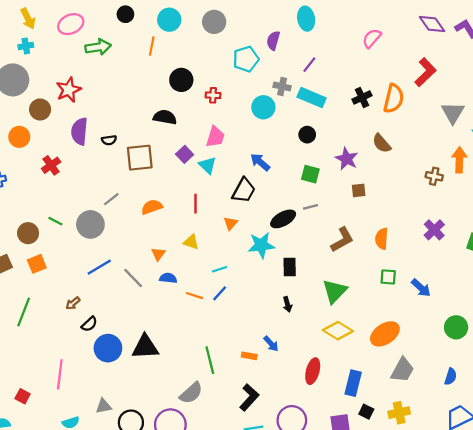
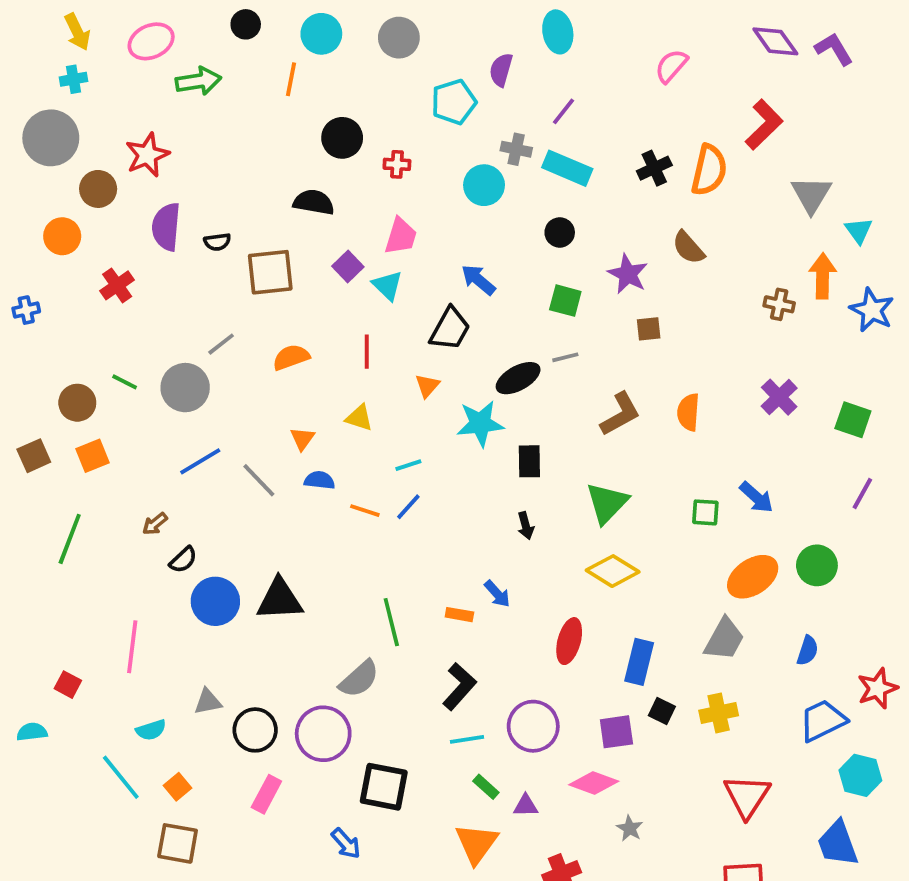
green square: (388, 277) -> (705, 512), moved
orange ellipse: (385, 334) -> (753, 577), moved

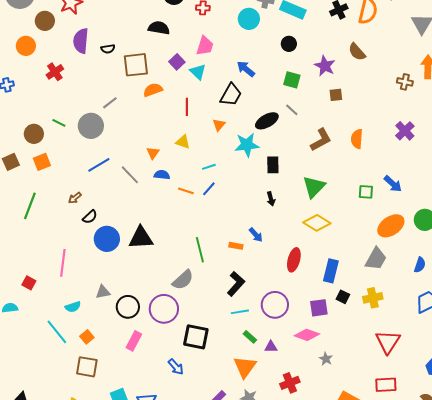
orange semicircle: (291, 357) -> (153, 90), moved
gray line: (565, 357) -> (292, 110), turned 56

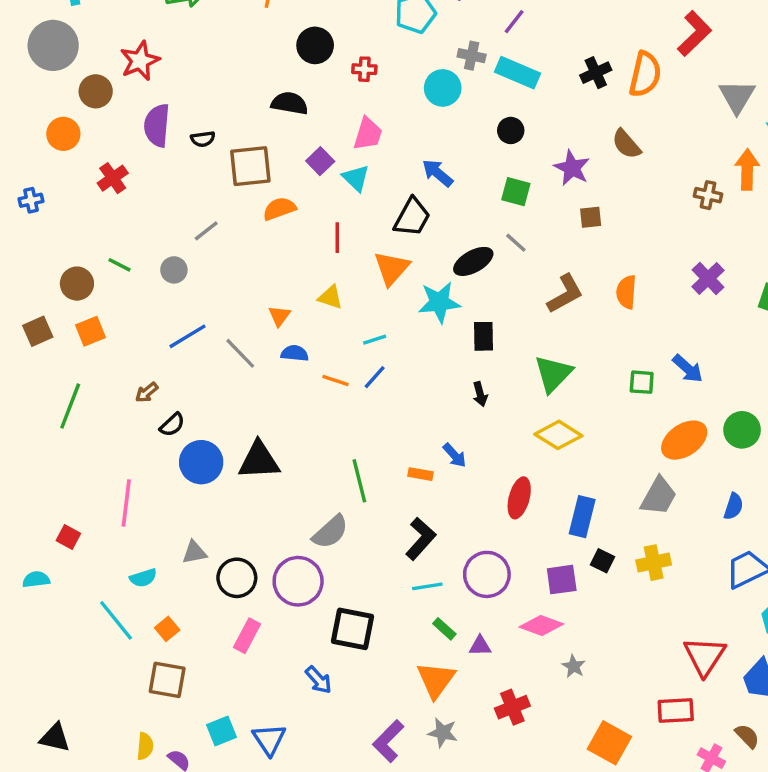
orange triangle: (219, 125) -> (392, 268), size x1.6
gray circle: (91, 126) -> (174, 270), size x0.6
red triangle: (388, 342) -> (705, 656), moved

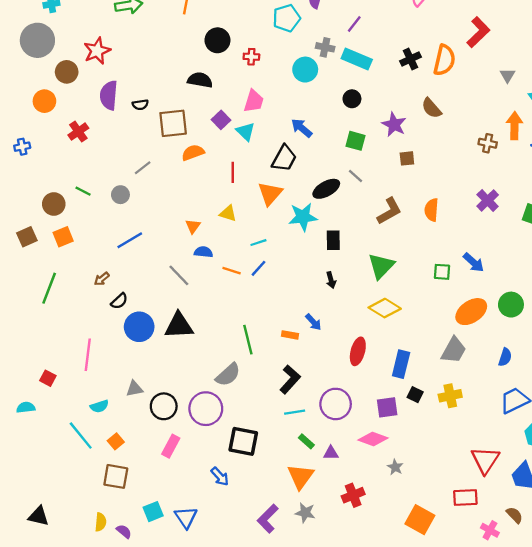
gray triangle: (737, 96) -> (507, 75), size x0.6
gray line: (240, 353) -> (179, 275), moved

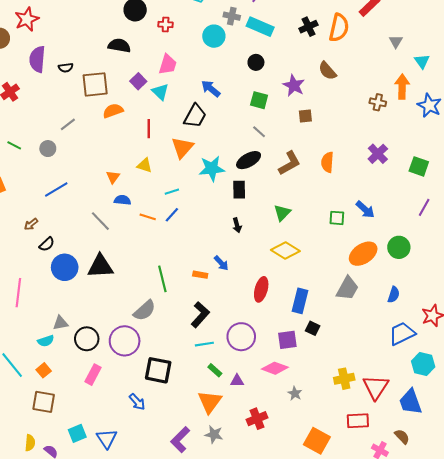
black ellipse: (326, 189) -> (249, 160), moved
green triangle: (381, 266) -> (282, 213), size x0.7
yellow cross: (450, 396) -> (344, 379), moved
cyan semicircle: (99, 406) -> (46, 341), moved

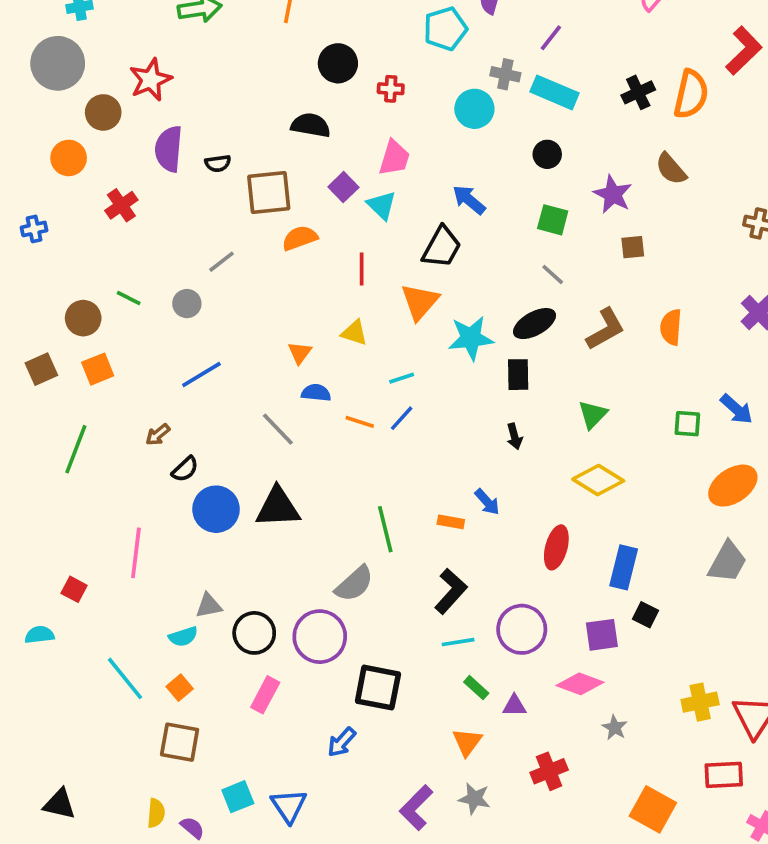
gray trapezoid: (347, 288) -> (727, 562), moved
blue arrow: (137, 402) -> (342, 742), turned 84
orange triangle: (210, 402) -> (467, 742), size x0.7

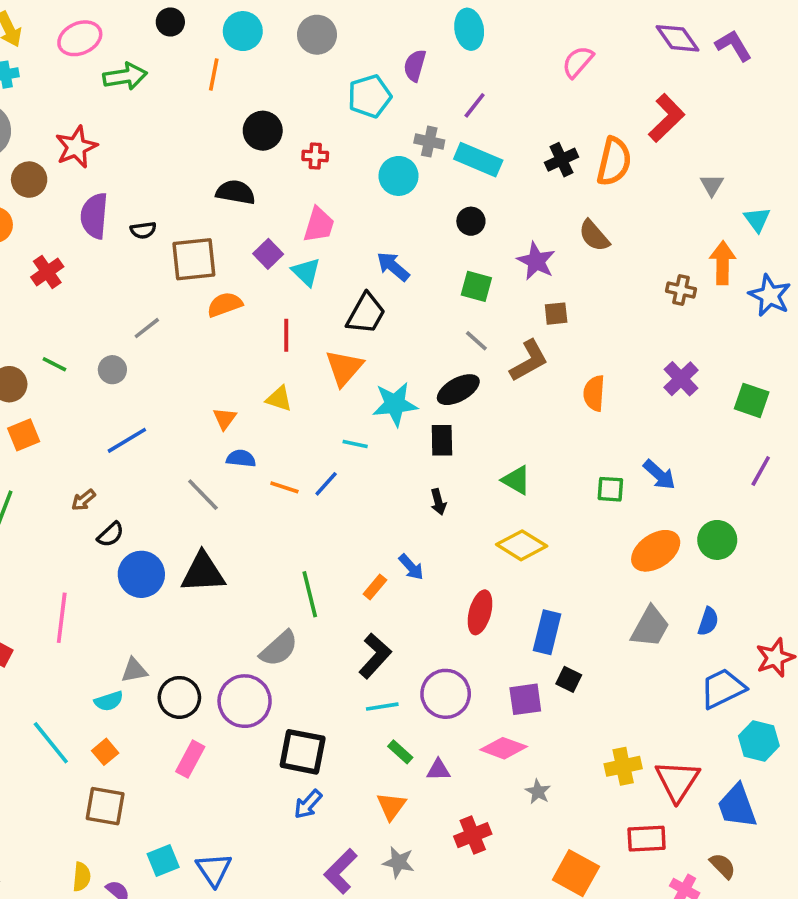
brown L-shape: (605, 329) -> (529, 361), moved
cyan line: (402, 378) -> (355, 444), moved, turned 30
green triangle: (593, 415) -> (516, 480), turned -44
orange rectangle: (451, 522) -> (375, 587), turned -60
blue arrow: (342, 742) -> (308, 804), moved

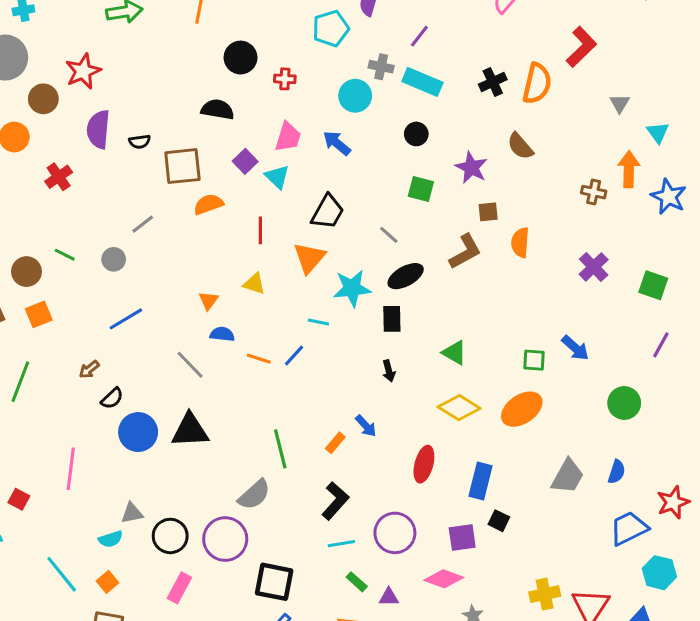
blue arrow: (393, 266) -> (337, 143), moved
gray line: (476, 341) -> (389, 235), moved
orange semicircle: (594, 393) -> (520, 242), moved
orange ellipse: (656, 551) -> (522, 409), moved

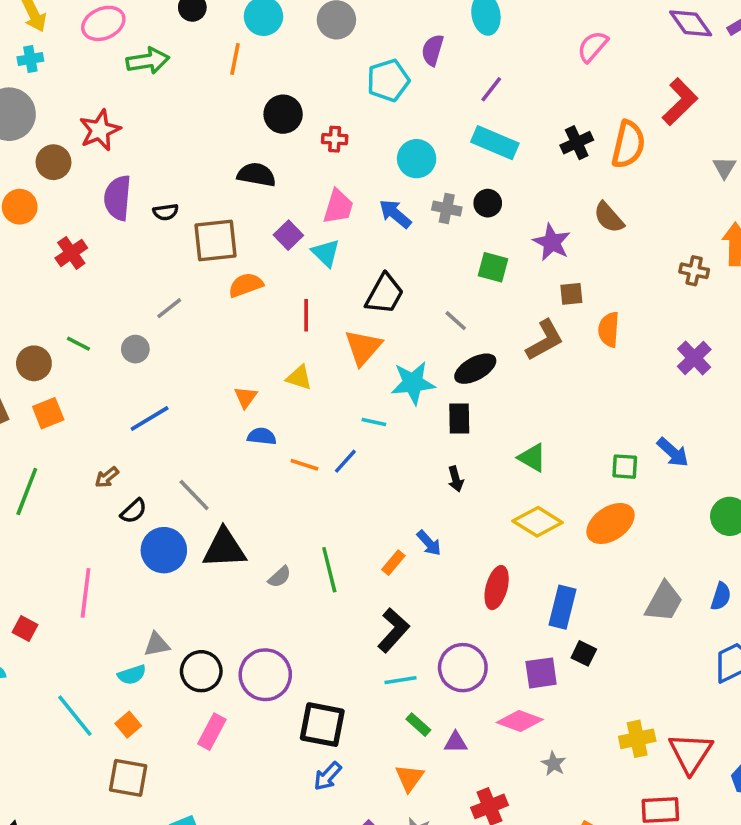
gray cross: (381, 67) -> (447, 208), moved
gray line: (190, 365) -> (194, 495), moved
gray semicircle: (254, 495) -> (280, 577), moved, size x0.6

